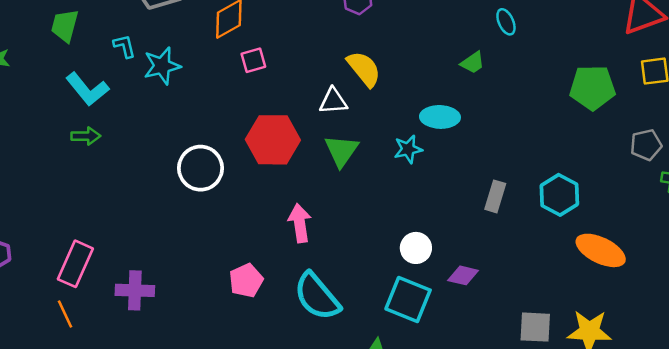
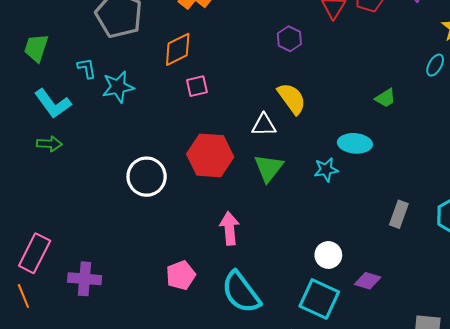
cyan ellipse: (506, 22) -> (435, 65), moved, turned 50

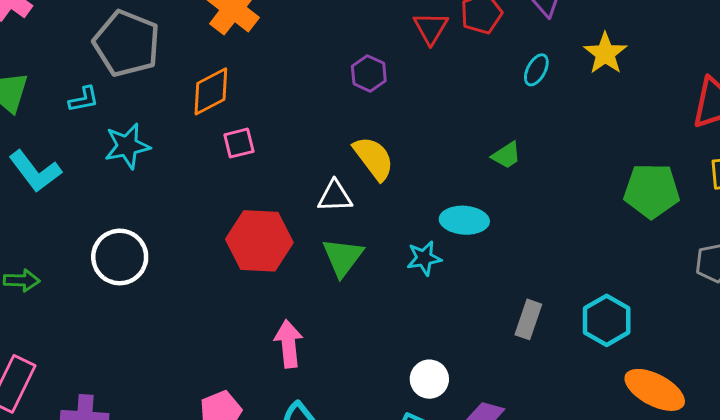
cyan ellipse: (435, 65) -> (536, 70), moved
cyan L-shape: (87, 68) -> (84, 99), moved, turned 90
green arrow: (49, 144) -> (22, 280), moved
white circle: (147, 177) -> (120, 257), moved

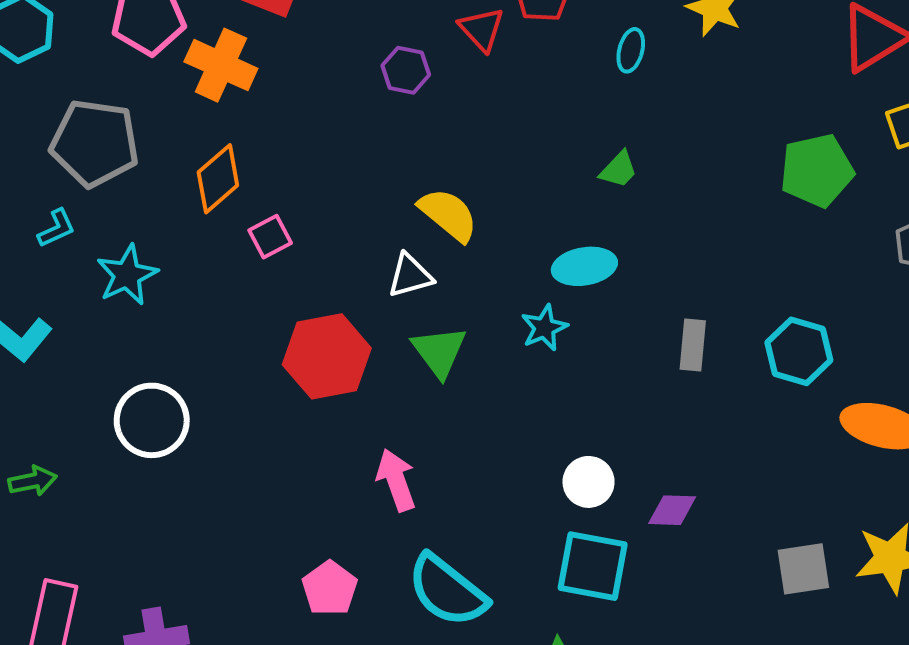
purple hexagon: (369, 74) -> (406, 70), moved
gray rectangle: (528, 319) -> (693, 345), moved

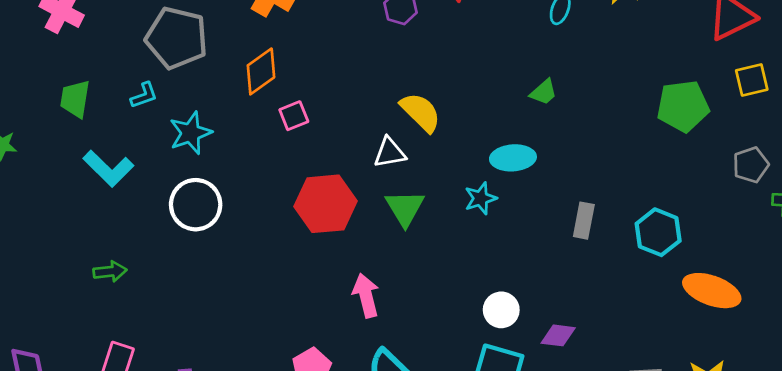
white circle: (152, 420) -> (196, 205), moved

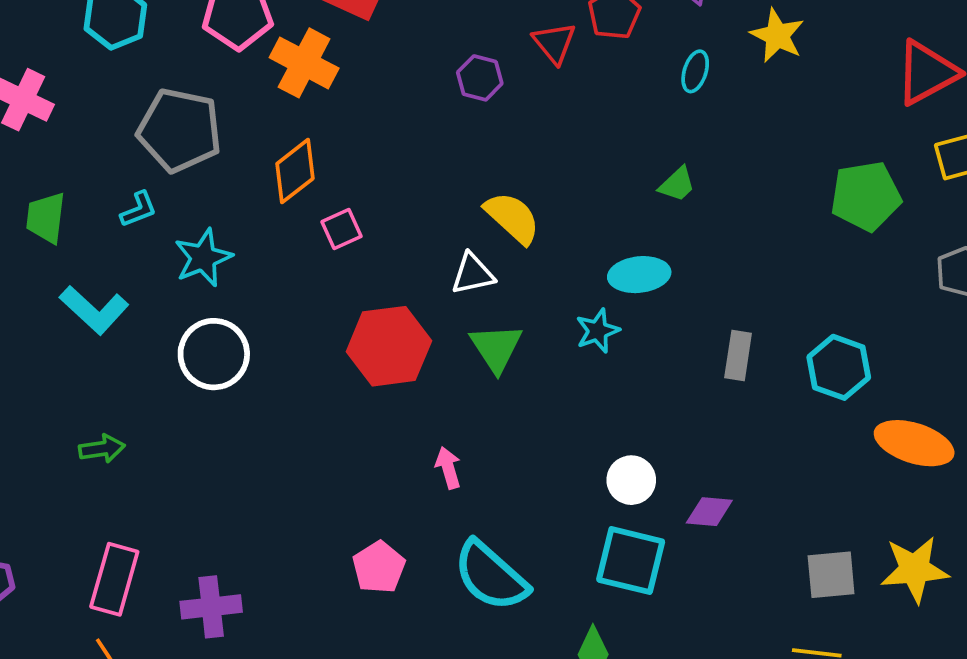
pink arrow: (366, 296) -> (448, 468), size x0.7

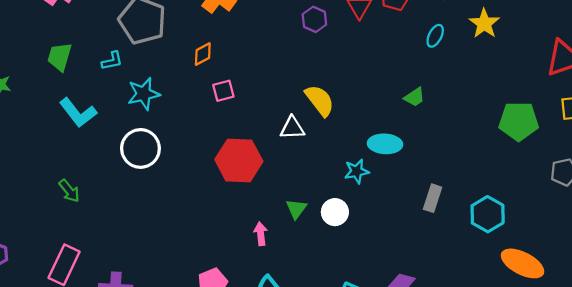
orange diamond: (295, 171) -> (203, 54), size x0.7
green triangle: (496, 348) -> (296, 209), moved, size x0.7
green arrow: (102, 449) -> (69, 191), turned 50
white circle: (631, 480) -> (335, 212), moved

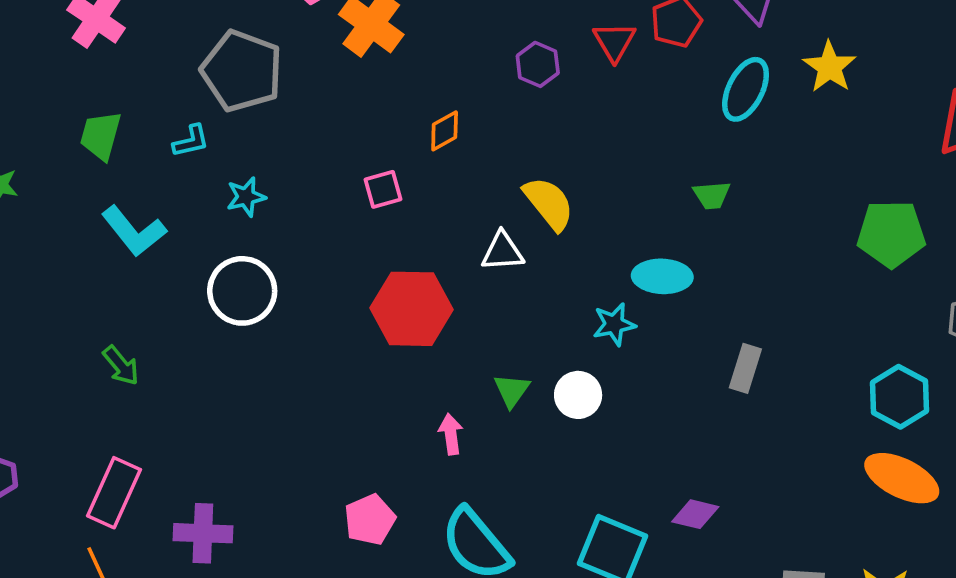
cyan ellipse: (435, 36) -> (746, 89), size x1.6
orange diamond: (203, 54) -> (445, 131), moved
cyan star: (144, 94) -> (246, 197), size x0.7
green trapezoid: (415, 97) -> (712, 195), turned 30
cyan hexagon: (488, 214) -> (899, 397), moved

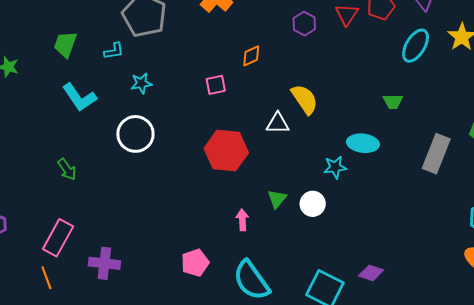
gray rectangle: (745, 368) -> (436, 154), moved, size x1.5

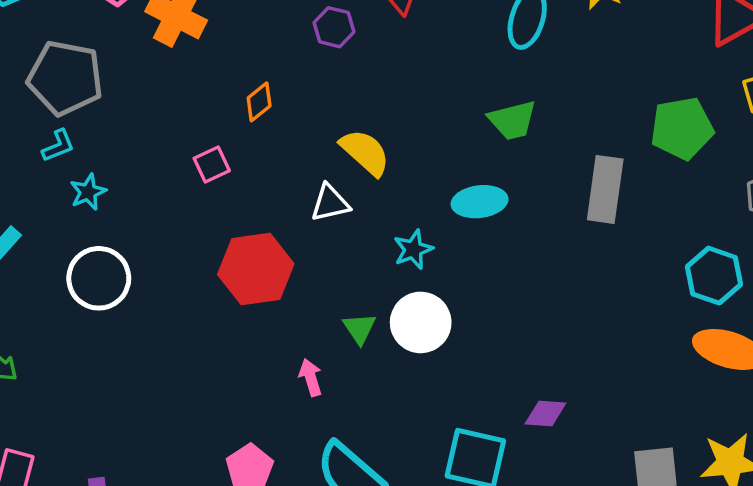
cyan L-shape: (114, 51) -> (58, 146), moved
green trapezoid: (393, 101) -> (512, 120), size x1.4
cyan star: (335, 167) -> (413, 249), moved
white circle: (313, 204) -> (421, 322), size x1.4

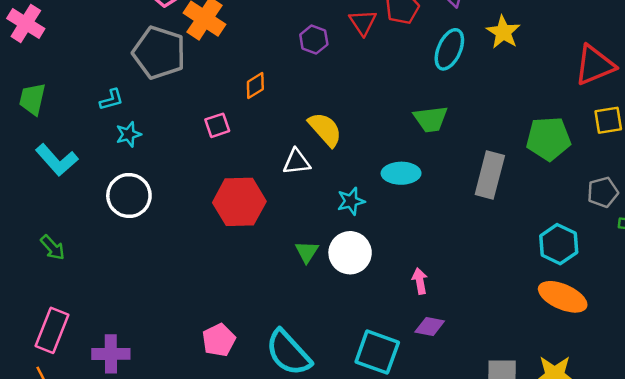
gray pentagon: (65, 78) -> (159, 53), moved
pink arrow: (311, 377) -> (420, 281), moved

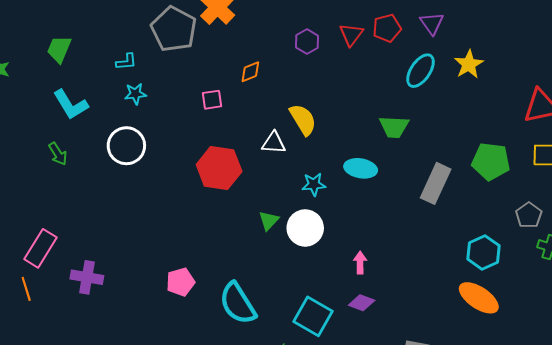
gray pentagon: (603, 192) -> (529, 215), turned -30
green arrow: (53, 248) -> (58, 154), moved

